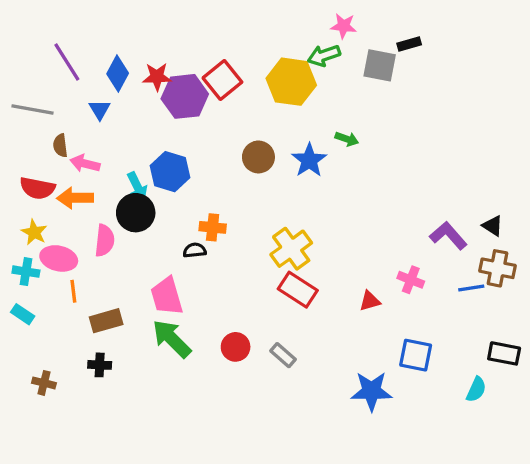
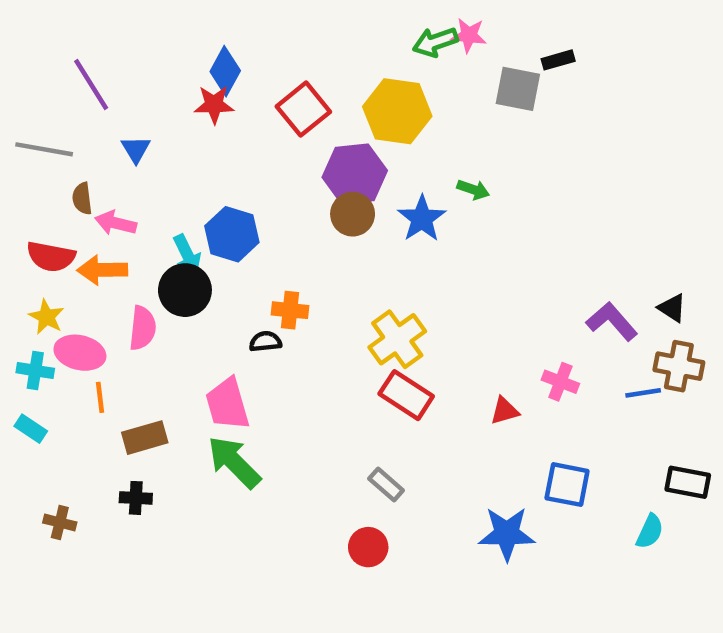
green arrow: (324, 55) -> (435, 42), moved
blue diamond: (118, 73) -> (225, 71), moved
purple hexagon: (185, 96) -> (355, 174), moved
red circle: (236, 347) -> (368, 547), moved

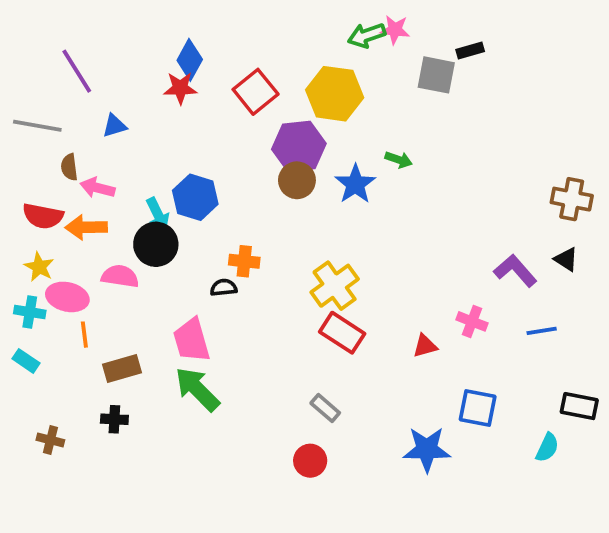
blue triangle: (136, 149) -> (114, 126), turned 44
pink semicircle: (142, 328) -> (120, 276), turned -87
brown cross: (679, 366) -> (572, 199), moved

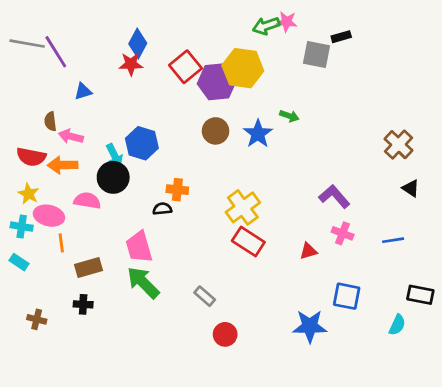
gray line: (37, 126) -> (27, 44), moved
purple hexagon: (299, 146) -> (217, 82), moved
brown cross: (572, 199) -> (399, 145), moved, turned 32
purple L-shape: (515, 271) -> (334, 196), moved
gray rectangle: (325, 408) -> (205, 296), moved

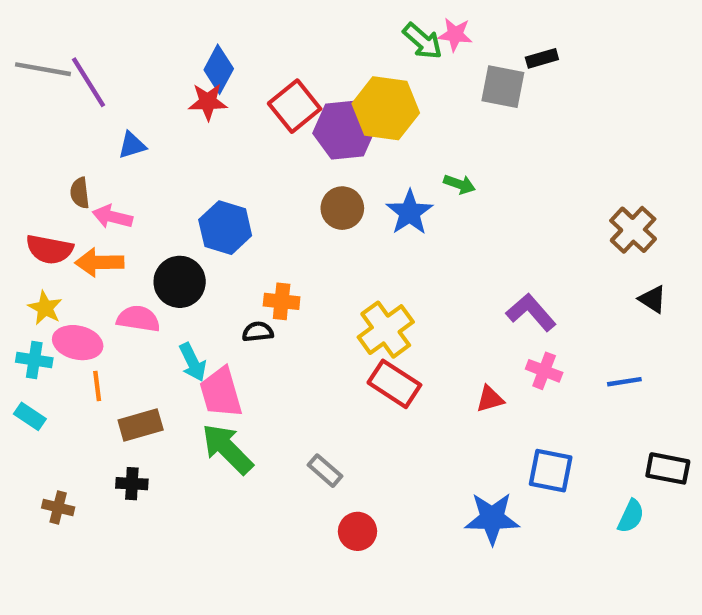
green arrow: (266, 26) -> (423, 41), turned -120
cyan arrow: (114, 156) -> (193, 362), moved

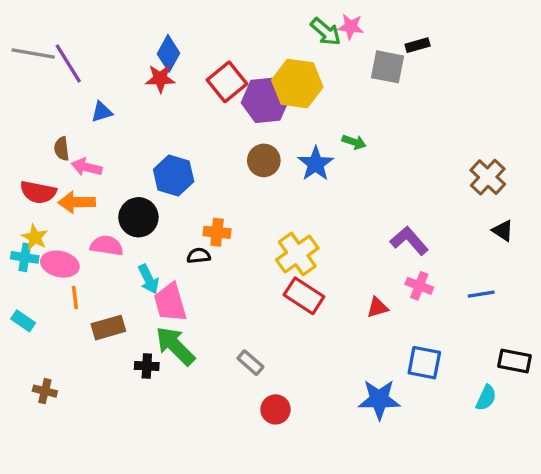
cyan cross: (34, 360) -> (25, 257), moved
black cross: (132, 484) -> (147, 366), moved

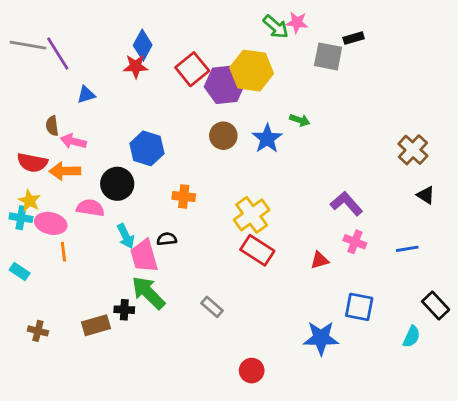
black semicircle: (199, 256) -> (167, 239), moved
brown rectangle: (108, 328) -> (96, 325), moved
black rectangle: (515, 361) -> (436, 305), turned 36
red circle: (276, 409) -> (252, 371), moved

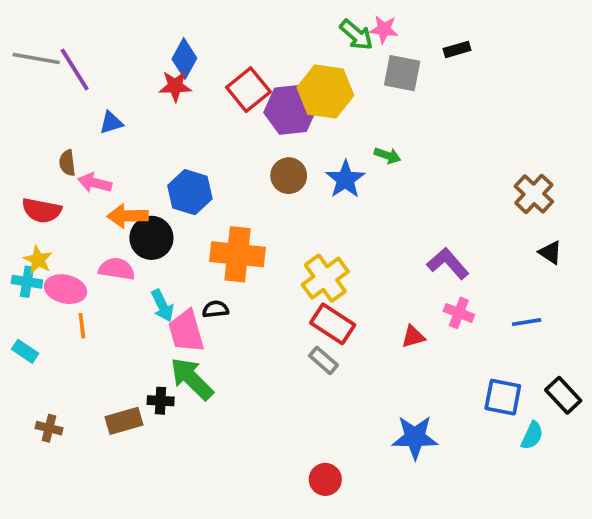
gray square: (328, 56) -> (402, 73), moved
orange arrow: (65, 171) -> (128, 216), moved
orange cross: (184, 197) -> (237, 254), size x1.8
gray rectangle: (212, 307) -> (323, 360), moved
blue square: (359, 307) -> (503, 397), moved

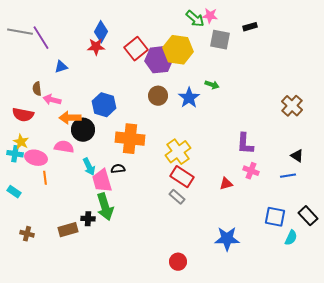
black triangle: (550, 253) -> (297, 156), moved
purple L-shape: (448, 263) -> (245, 144), turned -135
green arrow: (192, 379) -> (105, 207), turned -152

